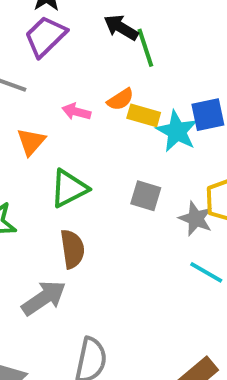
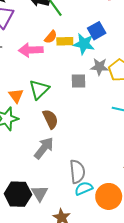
pink arrow: (76, 112) -> (31, 50), size x1.6
orange triangle: (31, 142) -> (16, 96), moved
gray star: (196, 219) -> (99, 67), moved

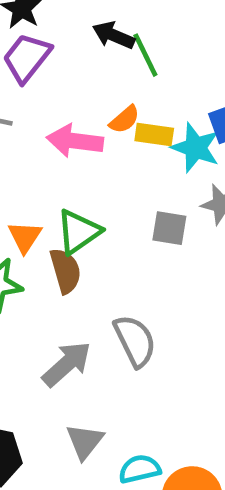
brown semicircle: (50, 119) -> (65, 271), moved
gray semicircle: (77, 172) -> (135, 341), moved, turned -30
gray triangle: (40, 193) -> (85, 441), moved

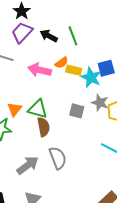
black arrow: (114, 35) -> (49, 36), moved
green triangle: (78, 232) -> (38, 109), turned 45
brown semicircle: (65, 271) -> (43, 127), moved

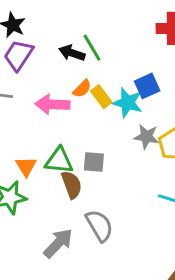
black arrow: (49, 36) -> (72, 53), moved
yellow rectangle: (74, 70) -> (101, 97), turned 49
gray square: (77, 111) -> (94, 162), moved

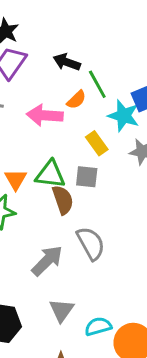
green line: (92, 48) -> (97, 84), moved
yellow rectangle: (101, 97) -> (97, 143), moved

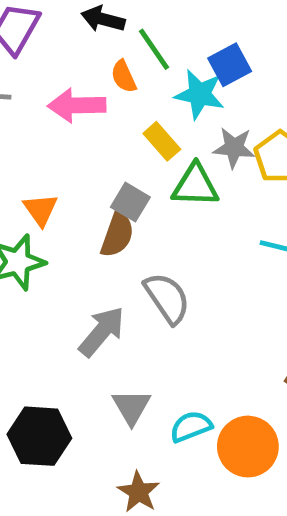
orange semicircle: (76, 100) -> (124, 76), turned 115
green triangle: (50, 174) -> (195, 185), moved
gray square: (87, 177) -> (130, 202), moved, turned 30
brown semicircle: (63, 200) -> (117, 234), turned 44

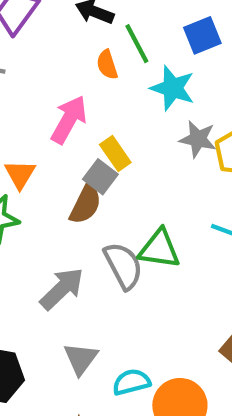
blue square: (230, 65) -> (202, 35), moved
pink arrow: (77, 105) -> (69, 120), moved, turned 114
yellow rectangle: (162, 141) -> (115, 154), moved
green triangle: (195, 185) -> (159, 249), moved

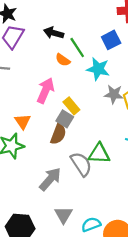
orange semicircle: (107, 65) -> (63, 60), turned -32

